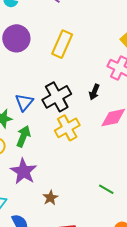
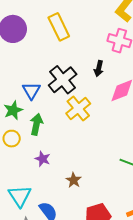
yellow rectangle: (62, 44) -> (59, 27), turned -40
purple star: (24, 171) -> (43, 159), size x0.6

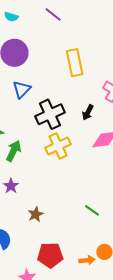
yellow rectangle: (59, 27) -> (75, 63), moved
blue triangle: (31, 91) -> (22, 89), moved

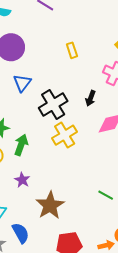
yellow rectangle: (75, 63) -> (72, 50), size x0.6
brown star: (36, 214) -> (50, 205), size x1.8

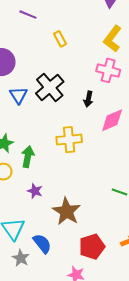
yellow rectangle: (72, 50) -> (60, 39), moved
black cross: (53, 104) -> (50, 87), moved
yellow cross: (65, 135) -> (69, 140), turned 35

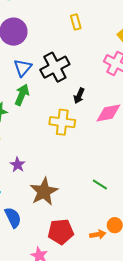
black arrow: (88, 99) -> (79, 96), moved
green arrow: (28, 157) -> (22, 95), moved

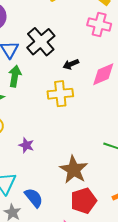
black arrow: (79, 96) -> (71, 64), turned 56
brown star: (44, 192) -> (74, 170), moved

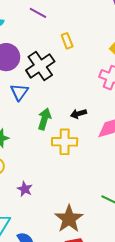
black cross: (41, 42) -> (40, 66), moved
green arrow: (15, 76) -> (44, 119), moved

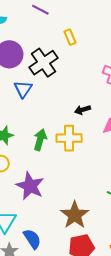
green arrow: (44, 119) -> (40, 140), moved
purple star: (25, 189) -> (30, 186), size x1.8

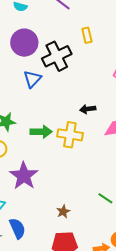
green arrow: (40, 140) -> (41, 132), turned 65
brown star: (75, 215) -> (63, 212), size x0.5

